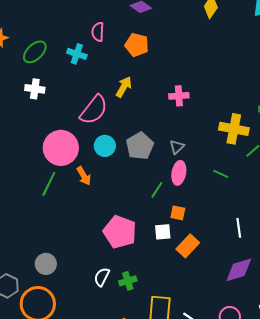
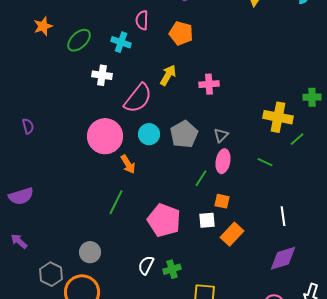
white cross: (35, 89) -> (102, 75), moved
pink cross: (179, 96) -> (209, 84), moved
green line: (49, 184) -> (116, 202), moved

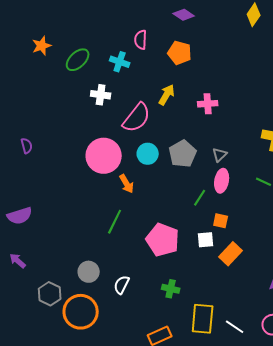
white semicircle: (146, 265) -> (122, 285), moved
green cross: (172, 269) -> (171, 289), turned 30

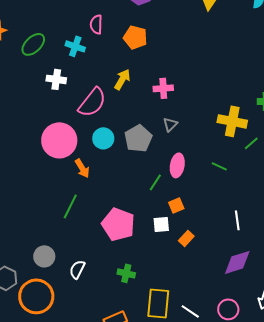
gray triangle: (220, 155) -> (170, 124), moved
orange square: (221, 221) -> (176, 205), turned -35
orange rectangle: (231, 254) -> (186, 238), size x0.7

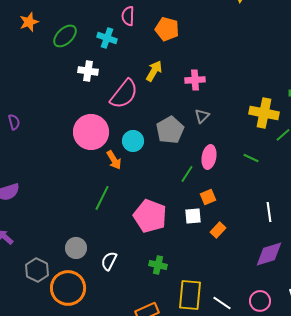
cyan circle: (103, 138) -> (133, 141), moved

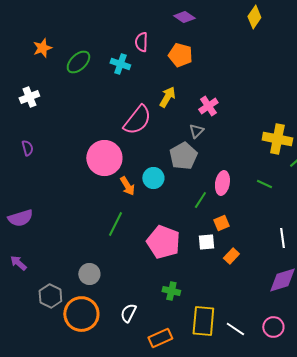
white cross: (88, 71) -> (29, 97), moved, turned -30
pink cross: (195, 80) -> (208, 106), turned -30
gray triangle: (202, 116) -> (196, 131), moved
cyan circle: (133, 141) -> (153, 178), moved
white semicircle: (109, 261) -> (128, 313), moved

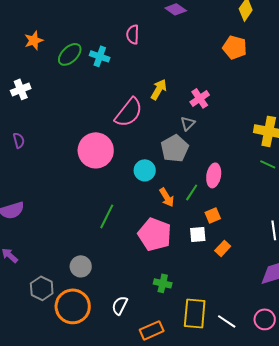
orange pentagon: (180, 55) -> (235, 47), moved
cyan cross: (120, 64) -> (100, 56), moved
green line: (264, 184) -> (268, 164), moved
orange arrow: (127, 186) -> (167, 197), moved

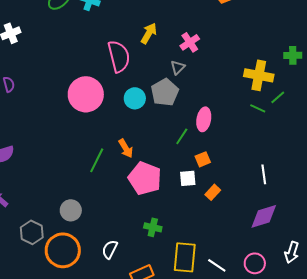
pink semicircle: (129, 112) -> (119, 56), turned -52
cyan circle: (145, 170) -> (135, 98), moved
orange arrow: (167, 197) -> (126, 148), moved

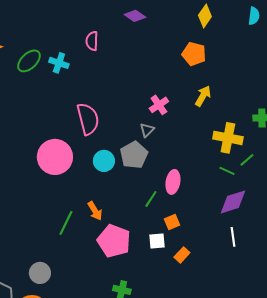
yellow arrow: (149, 33) -> (203, 96), moved
purple diamond: (264, 216) -> (233, 202), moved

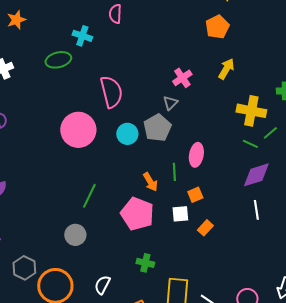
orange pentagon: (194, 54) -> (217, 27), turned 30
green ellipse: (29, 61) -> (58, 60), moved, turned 30
green line: (151, 199) -> (174, 172), turned -36
orange arrow: (95, 211) -> (150, 182), moved
gray circle: (40, 273) -> (75, 235), moved

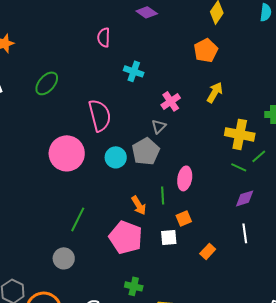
cyan cross: (82, 36) -> (134, 71), moved
green ellipse: (58, 60) -> (47, 83), turned -35
purple diamond: (256, 175) -> (245, 198), size x0.7
orange rectangle: (205, 228) -> (208, 251), moved

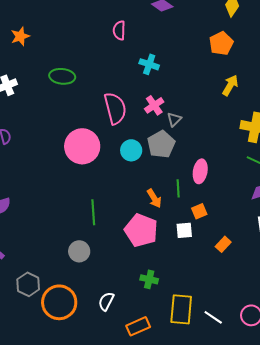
green ellipse: (47, 83) -> (62, 76), turned 55
pink cross: (171, 101) -> (154, 105), moved
green line: (78, 219) -> (93, 212), turned -30

